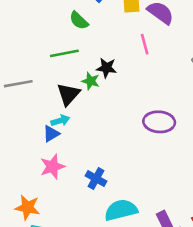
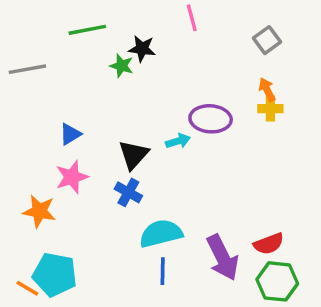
black triangle: (68, 94) -> (134, 155), moved
cyan arrow: (60, 121) -> (178, 141), moved
orange star: (27, 207) -> (39, 211), moved

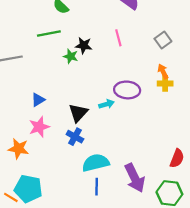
pink line: (192, 18) -> (118, 38), moved
red semicircle: (269, 244) -> (177, 158), moved, turned -48

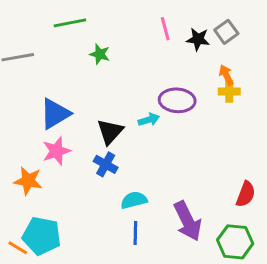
black star: (84, 45) -> (198, 39), moved
blue triangle: (38, 100) -> (55, 114), size x1.6
cyan semicircle: (96, 163) -> (134, 200), size x0.7

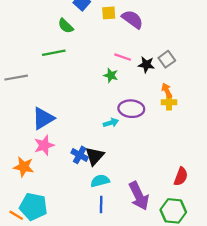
pink line: (165, 29) -> (123, 57), turned -56
green star: (100, 54) -> (111, 75), moved
black triangle: (110, 132) -> (95, 156), moved

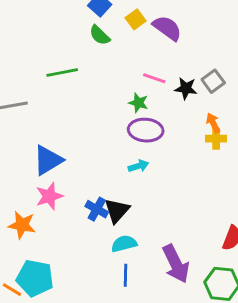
yellow square: (109, 13) -> (136, 19), turned -32
green semicircle: (66, 26) -> (100, 35), moved
purple ellipse: (131, 109) -> (146, 130), moved

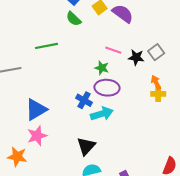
cyan arrow: (138, 166) -> (102, 114), size x1.5
blue cross: (97, 209) -> (84, 100), moved

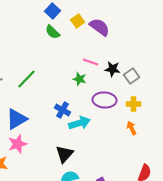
green line: (46, 46) -> (27, 79), moved, turned -35
gray square: (156, 52) -> (132, 76), moved
orange arrow: (156, 82) -> (132, 128), moved
purple ellipse: (107, 88) -> (105, 100), moved

